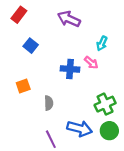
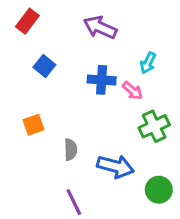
blue cross: (70, 69) -> (102, 80), moved
green cross: (105, 104) -> (154, 126), moved
blue arrow: (80, 129) -> (116, 166), moved

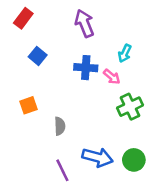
purple arrow: (100, 27) -> (84, 23), turned 44
blue arrow: (116, 166) -> (97, 157), moved

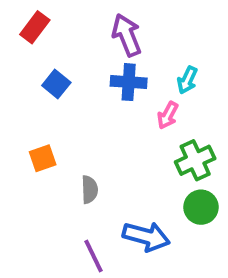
blue cross: (86, 68) -> (129, 82), moved
pink arrow: (112, 77) -> (168, 115), turned 78
green circle: (134, 160) -> (201, 207), moved

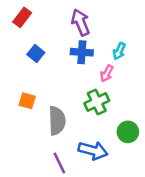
orange square: (43, 158) -> (27, 101), turned 35
green cross: (195, 160) -> (97, 102), moved
gray semicircle: (90, 190) -> (57, 121), size x1.6

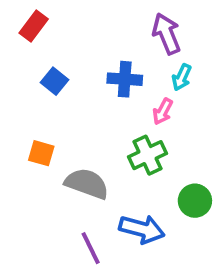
purple arrow: (81, 22) -> (166, 34), moved
gray semicircle: (57, 121) -> (87, 184), turned -68

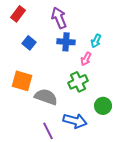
purple arrow: (166, 34) -> (59, 18), moved
orange square: (41, 153) -> (22, 81), size x1.5

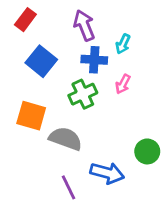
cyan arrow: (96, 41) -> (123, 44), moved
blue square: (29, 43) -> (41, 61), size x1.5
green cross: (78, 82) -> (83, 94), moved

